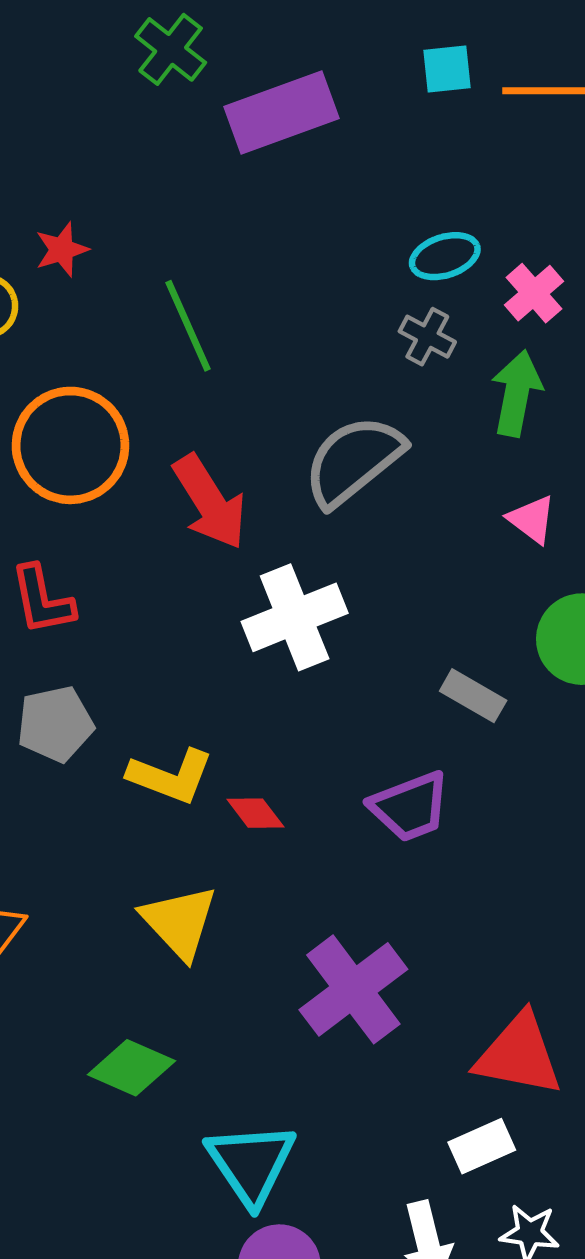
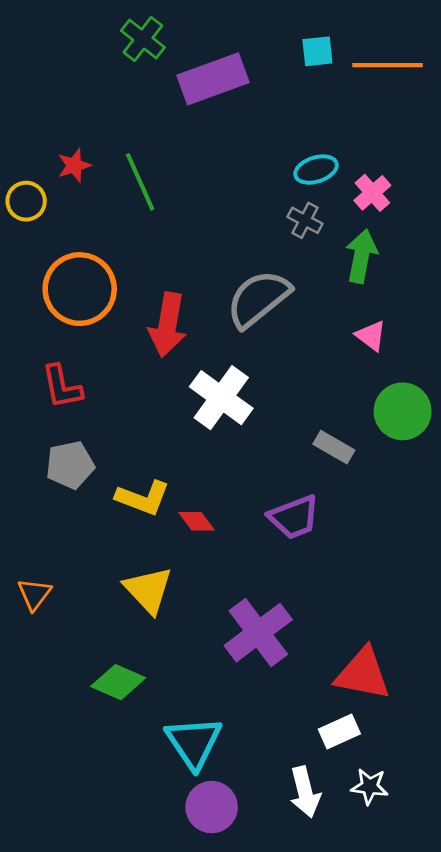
green line: (188, 326) -> (140, 182), moved
red arrow: (210, 502) -> (168, 325), turned 42
white cross: (295, 617) -> (221, 398), turned -32

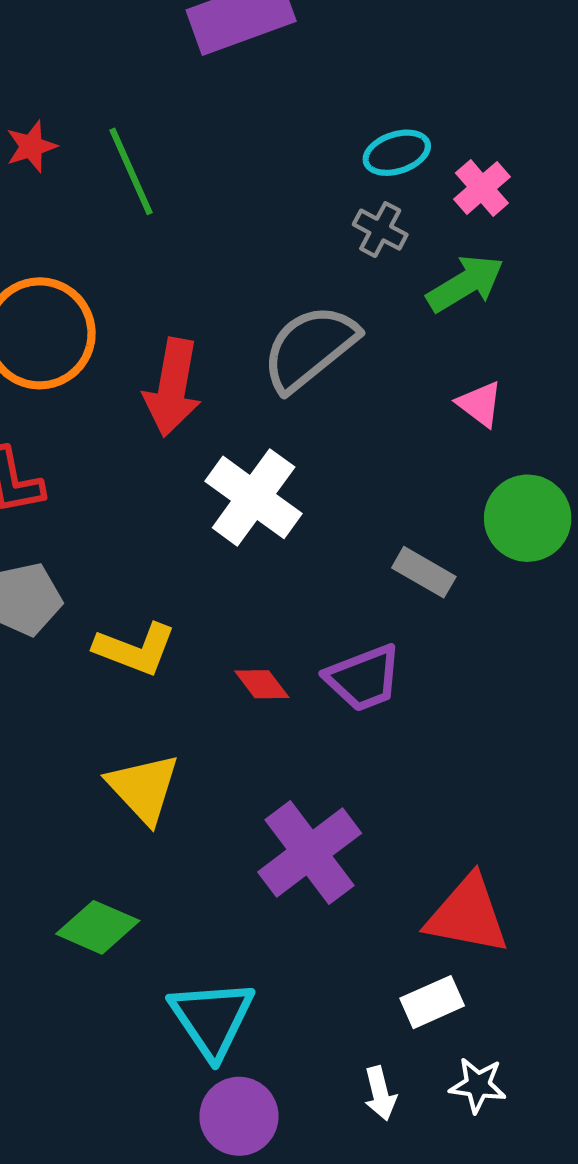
green arrow: (361, 256) -> (465, 284), turned 48
red diamond: (196, 521) -> (262, 684), moved
white arrow: (305, 792) -> (380, 1093), size x0.7

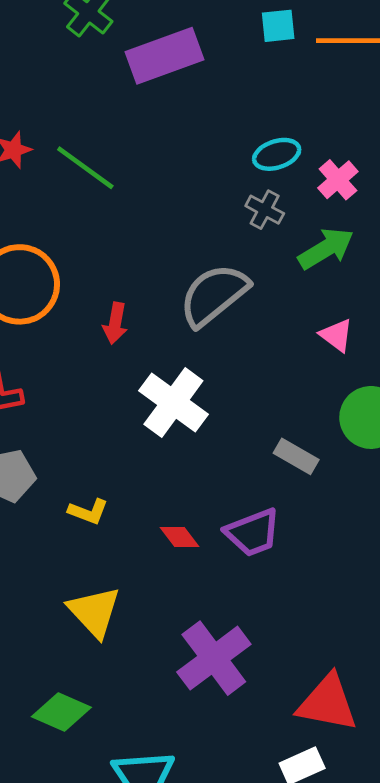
green line: (131, 171) -> (85, 168), turned -30
red arrow: (173, 387) -> (115, 323), size x0.6
yellow L-shape: (135, 649) -> (88, 512), size x0.7

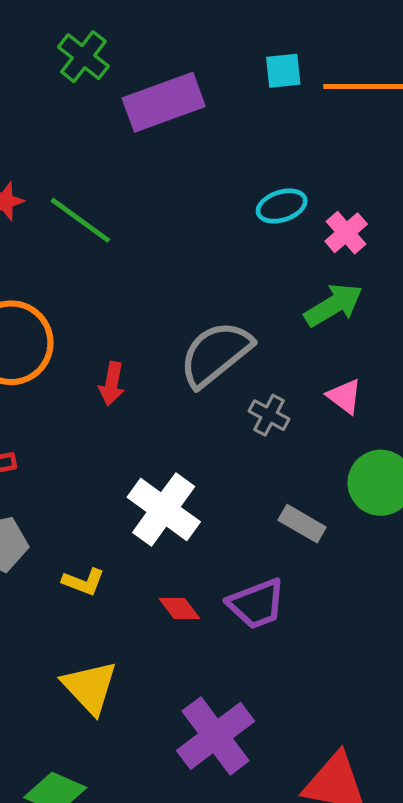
gray cross: (265, 210) -> (269, 415), moved
white cross: (173, 402) -> (164, 509), moved

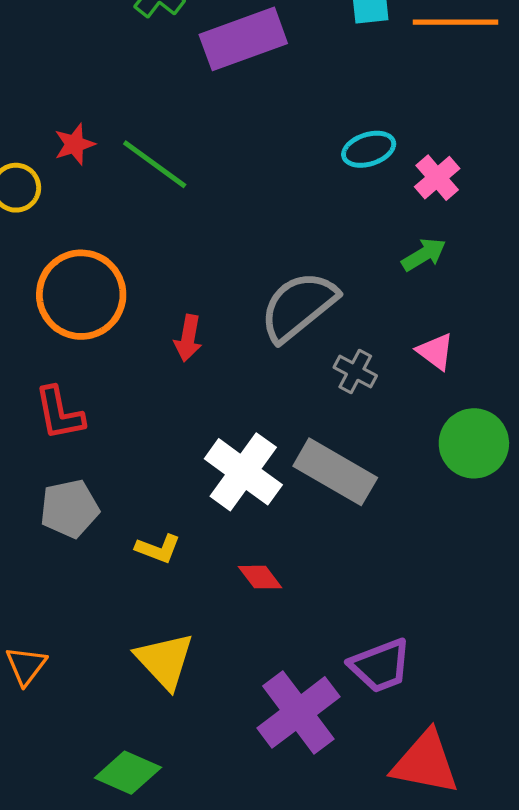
green arrow: (333, 305) -> (424, 255), size x0.7
gray rectangle: (302, 524) -> (335, 472), moved, size x1.6
purple trapezoid: (256, 604) -> (380, 666), moved

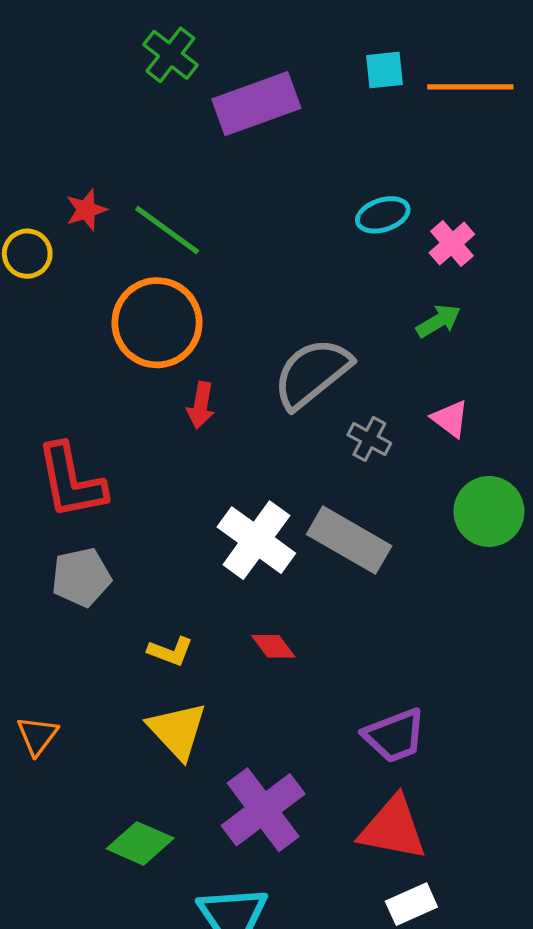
orange circle: (81, 295) -> (157, 323), moved
red L-shape: (59, 413) -> (71, 481), size x1.4
yellow L-shape: (158, 549) -> (170, 651), moved
purple cross: (298, 712) -> (263, 810), moved
red triangle: (425, 763) -> (393, 828), moved

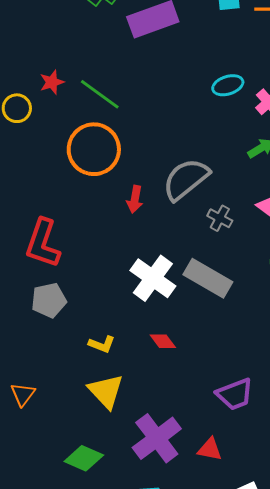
red arrow: (201, 405) -> (135, 199), moved
red L-shape: (71, 481) -> (43, 243), turned 30
red triangle: (393, 828) -> (210, 449), moved, size x0.6

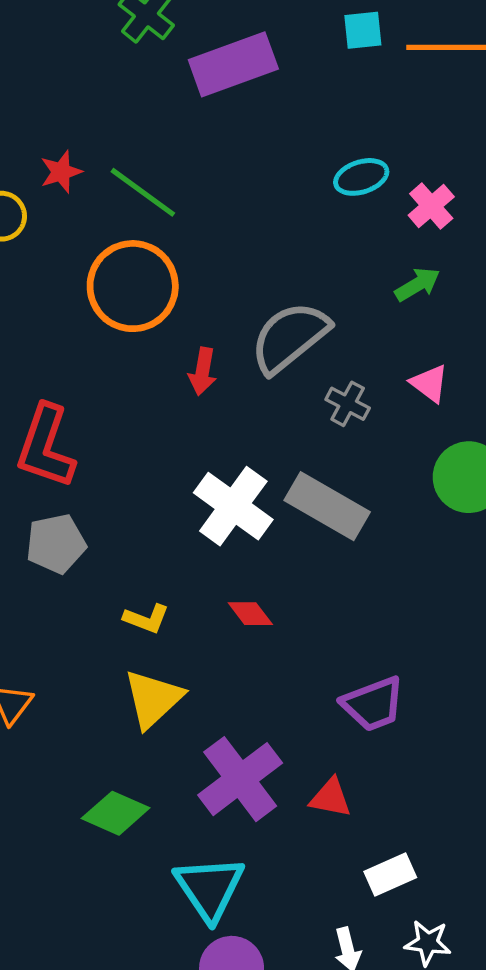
yellow triangle: (106, 391) -> (153, 699), turned 30

